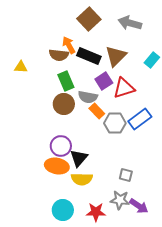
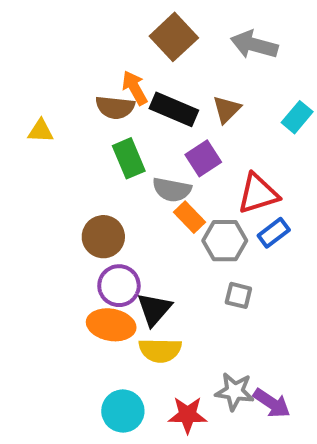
brown triangle: (116, 56) -> (227, 109), size x0.7
red triangle: (124, 88) -> (258, 194), moved
brown circle: (64, 104) -> (103, 237), moved
blue rectangle: (140, 119) -> (274, 233), size x0.7
gray square: (126, 175) -> (238, 295), moved

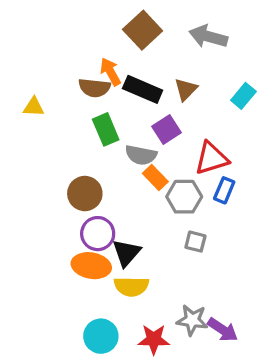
blue rectangle: (274, 233) -> (224, 190), turned -30

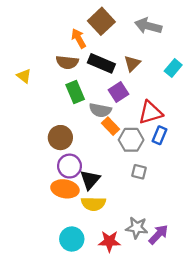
orange arrow: (110, 72) -> (79, 38), moved
yellow triangle: (34, 107) -> (24, 76), turned 35
purple arrow: (223, 330) -> (158, 234), turned -80

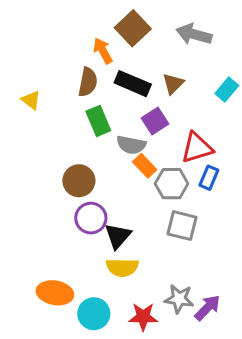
brown semicircle: (67, 62) -> (88, 82), turned -85
gray square: (139, 172) -> (182, 226), size x1.5
orange ellipse: (65, 189) -> (55, 293), moved

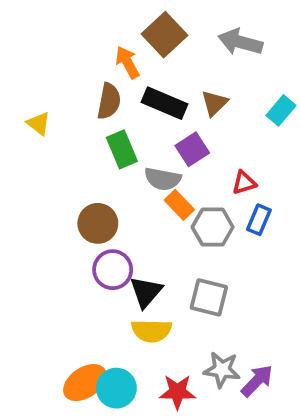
red triangle: (197, 148) -> (244, 183), size x0.6
gray square: (182, 226) -> (209, 297), moved
orange ellipse: (55, 293) -> (85, 383), moved, turned -44

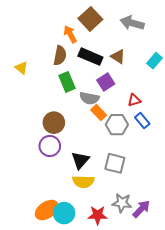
brown triangle: (214, 103) -> (118, 57), turned -42
blue rectangle: (259, 220) -> (142, 121), turned -63
purple circle: (113, 270) -> (50, 146), moved

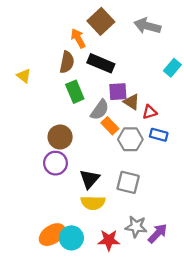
brown triangle: (118, 57) -> (131, 102), moved
purple square: (106, 82) -> (118, 92), turned 30
gray semicircle: (89, 98) -> (100, 110), turned -66
blue rectangle: (142, 121) -> (159, 135), turned -35

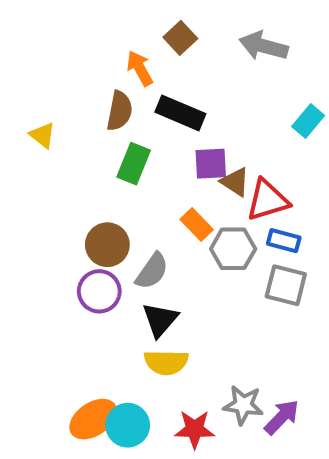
brown square: (101, 21) -> (180, 38), size x0.7
green rectangle: (75, 92) -> (134, 164), turned 45
gray semicircle: (100, 110) -> (152, 271), moved
red triangle: (150, 112) -> (268, 200), size x1.6
gray square: (128, 182) -> (286, 285), moved

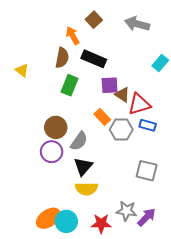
gray square: (286, 285) -> (147, 171), moved

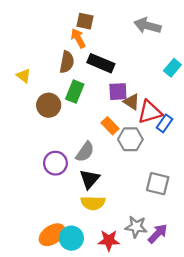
brown square: (94, 20) -> (85, 21), moved, turned -35
blue rectangle: (148, 125) -> (164, 123), moved, turned -70
brown circle: (56, 127) -> (49, 105), moved

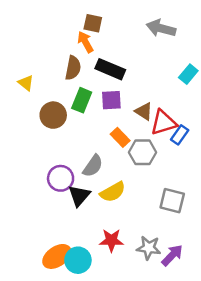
purple square: (118, 92) -> (111, 100), moved
black triangle: (90, 179) -> (79, 196), moved
yellow semicircle: (93, 203) -> (113, 192), moved, turned -30
red star: (109, 240) -> (111, 240), moved

